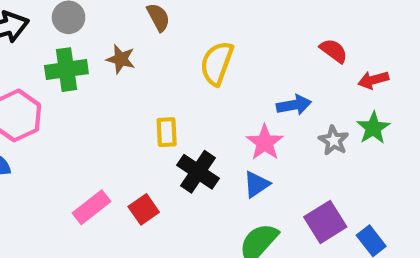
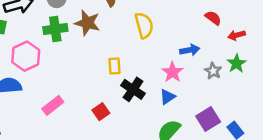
brown star: (121, 59) -> (87, 23), size x1.5
yellow semicircle: (217, 63) -> (144, 25), turned 145
pink rectangle: (92, 207) -> (53, 105), moved

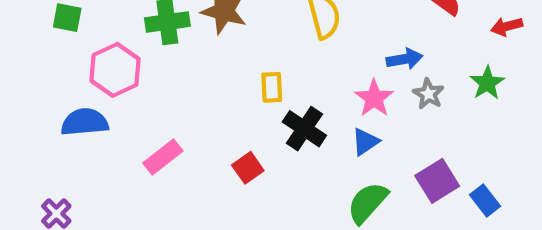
red arrow: (237, 35) -> (507, 26), moved
gray star: (213, 71) -> (428, 94), moved

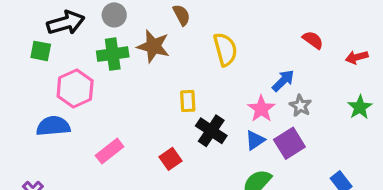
blue arrow: (405, 59) -> (283, 81), turned -35
green star: (487, 83) -> (360, 107), moved
purple square: (437, 181) -> (289, 143), moved

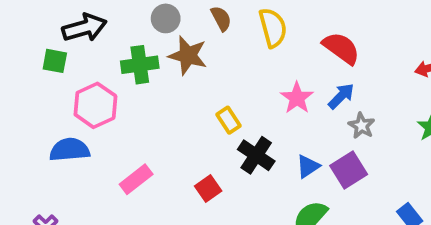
gray circle: (114, 15) -> (166, 18), moved
red semicircle: (313, 40) -> (341, 48), moved, size x1.5
yellow semicircle: (225, 49) -> (273, 28), moved
yellow rectangle: (188, 101) -> (228, 120), turned -30
pink star: (261, 109) -> (297, 98), moved

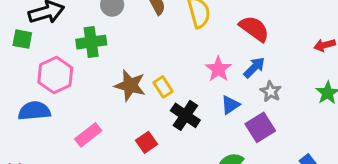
brown star: (188, 55) -> (130, 85), moved
blue triangle: (308, 166) -> (230, 105), moved

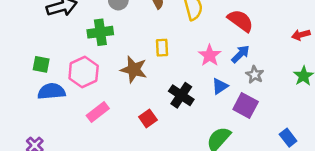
green square: (22, 39) -> (41, 64), moved
pink hexagon: (55, 75) -> (84, 72), moved
yellow rectangle: (163, 87) -> (162, 48), moved, turned 30
purple square: (260, 127) -> (246, 106), turned -30

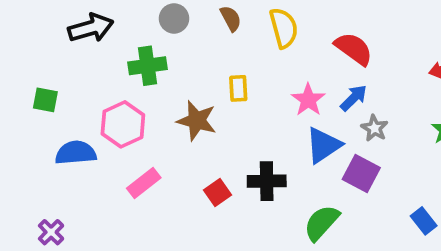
green square: (41, 64) -> (45, 100), moved
blue triangle: (220, 86) -> (323, 145), size x1.5
black cross: (181, 95) -> (267, 181), moved, turned -35

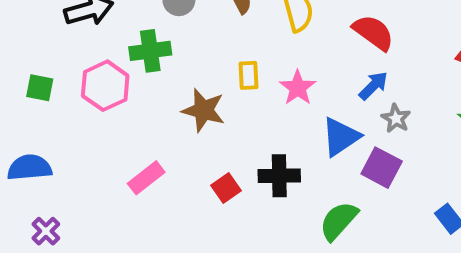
pink star: (308, 100) -> (298, 88), moved
pink hexagon: (123, 124) -> (105, 86), moved
blue semicircle: (76, 153) -> (29, 168), moved

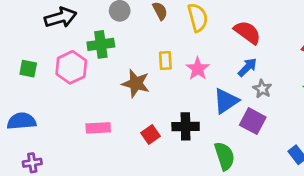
pink rectangle: (146, 178) -> (98, 128), turned 35
green semicircle: (339, 221) -> (225, 156), turned 120
purple cross: (46, 231) -> (32, 163), turned 36

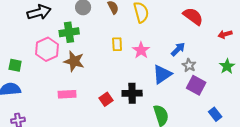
red semicircle: (247, 32) -> (193, 16), moved
green square: (28, 69) -> (15, 65), moved
brown star: (136, 83) -> (74, 61), moved
purple square: (253, 121) -> (196, 85), moved

